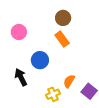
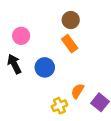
black arrow: (21, 77) -> (14, 64), moved

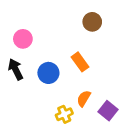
brown circle: (71, 20) -> (92, 22), moved
orange rectangle: (70, 44) -> (80, 62), moved

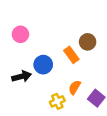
brown circle: (92, 22) -> (88, 42), moved
black arrow: (16, 69) -> (22, 77), moved, turned 102

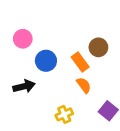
blue circle: (43, 65) -> (46, 61), moved
orange semicircle: (75, 87) -> (84, 85), moved, turned 112

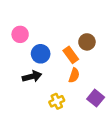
orange semicircle: (84, 85) -> (74, 75), turned 56
black arrow: (24, 86) -> (32, 76), moved

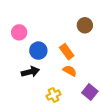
brown circle: (87, 42) -> (85, 25), moved
orange semicircle: (74, 75) -> (70, 71), turned -80

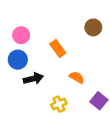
blue circle: (38, 51) -> (18, 60), moved
orange rectangle: (67, 52) -> (58, 49), moved

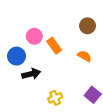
pink circle: (21, 35) -> (34, 36), moved
orange semicircle: (77, 77) -> (84, 56), moved

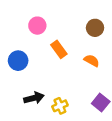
pink circle: (34, 36) -> (37, 26), moved
black arrow: (31, 74) -> (34, 98), moved

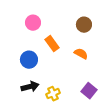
blue circle: (18, 61) -> (29, 60), moved

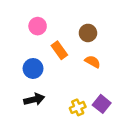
brown circle: (84, 25) -> (88, 33), moved
yellow cross: (53, 94) -> (78, 107), moved

